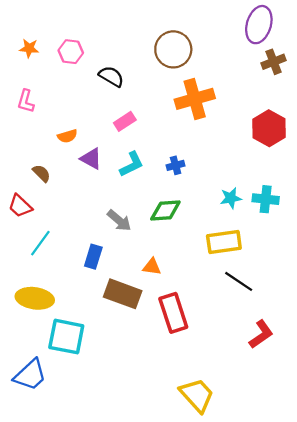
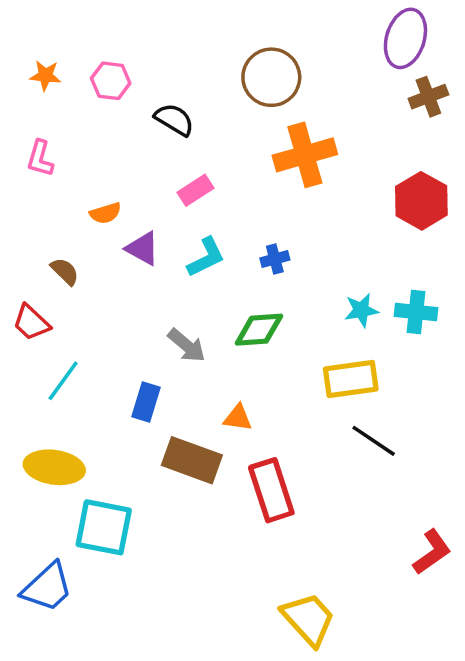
red L-shape: (261, 334) -> (432, 552), moved

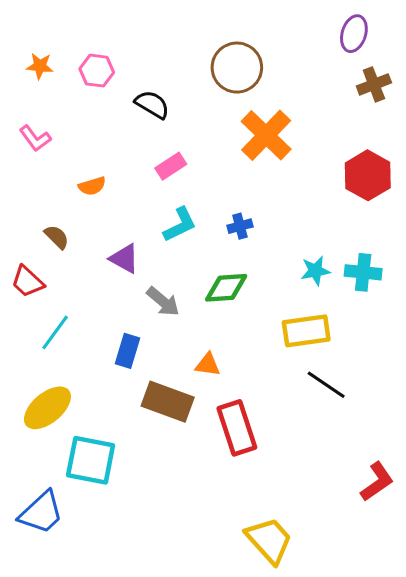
purple ellipse: (405, 38) -> (354, 34), size x0.7
orange cross: (305, 155) -> (266, 135), turned -30
pink L-shape: (40, 158) -> (35, 138), turned -52
purple triangle: (142, 248) -> (124, 258), moved
yellow ellipse: (54, 467) -> (47, 408), turned -48

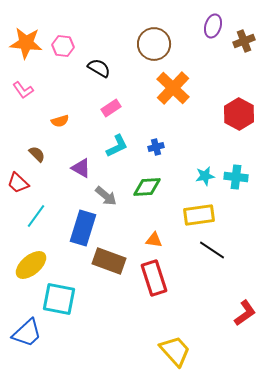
purple ellipse: (354, 34) -> (213, 26), moved
orange star: (40, 66) -> (26, 43), size x1.8
brown cross: (374, 84) -> (244, 41), moved
blue rectangle: (128, 351) -> (83, 228), size x1.6
orange triangle: (208, 365) -> (154, 240), moved

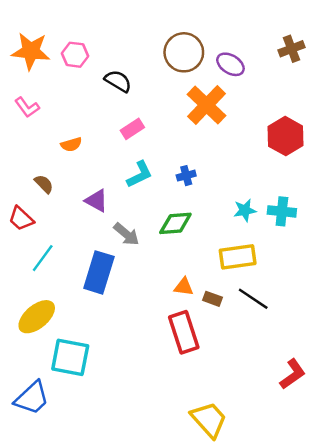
purple ellipse: (213, 26) -> (230, 64), moved, turned -75
brown rectangle: (109, 261) -> (213, 299), moved, size x0.5

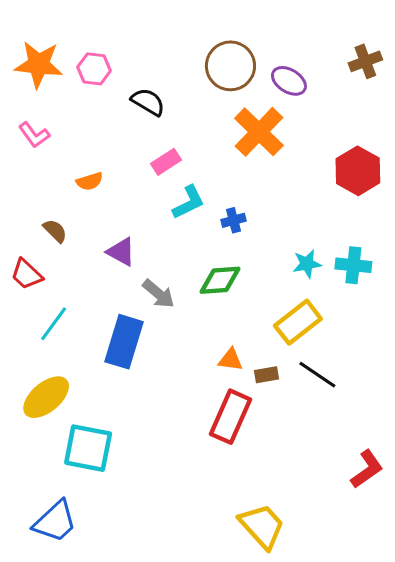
cyan L-shape: (140, 174) -> (189, 202), moved
yellow rectangle: (238, 257) -> (298, 322), turned -30
brown rectangle: (213, 299) -> (266, 375), turned -30
red rectangle: (184, 332) -> (230, 417), turned 42
blue trapezoid: (32, 398) -> (55, 522), moved

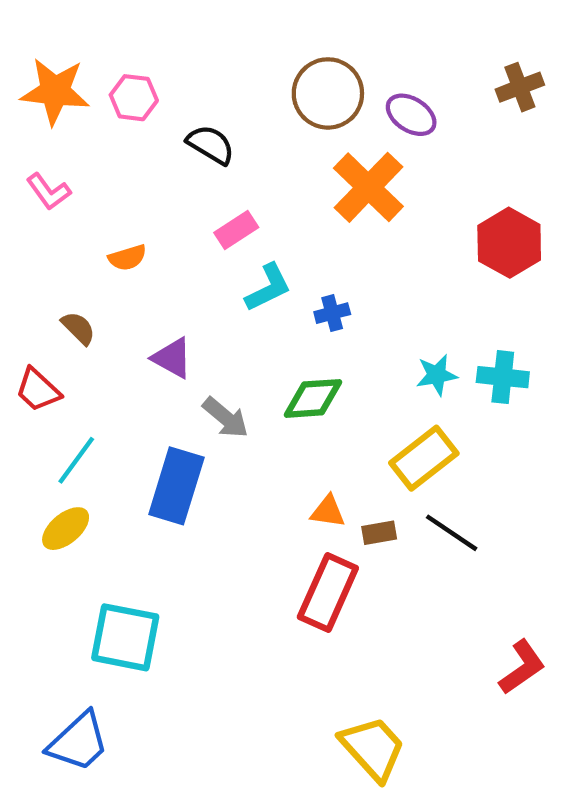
yellow ellipse: (46, 397) -> (66, 529), moved, size x0.7

